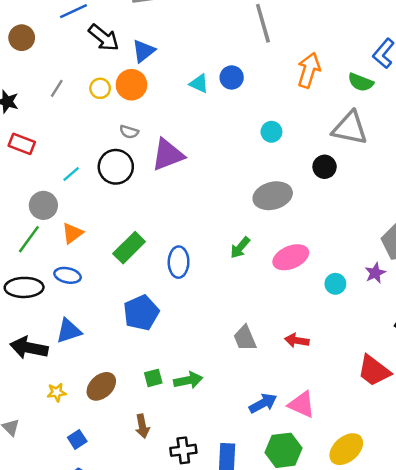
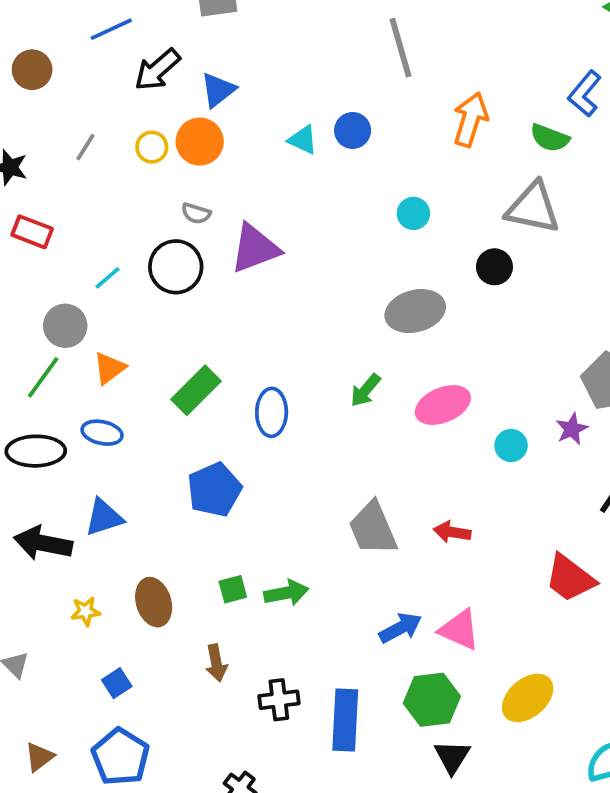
black arrow: (104, 38) -> (157, 70), turned 100
gray trapezoid: (245, 338) -> (373, 528), size x1.4
brown ellipse: (101, 386) -> (154, 602), turned -64

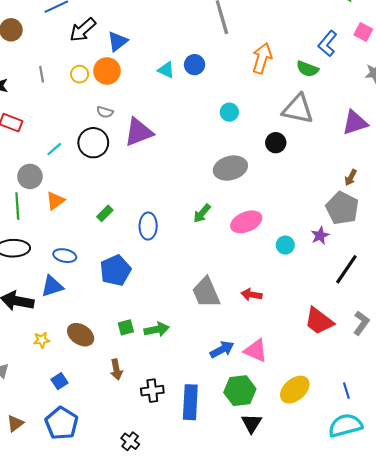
gray line: (85, 147) -> (42, 74), turned -42
green line: (43, 377) -> (17, 206), turned -40
green rectangle: (196, 390) -> (105, 213), size x0.6
blue ellipse: (102, 433) -> (65, 256), moved
brown ellipse: (154, 602) -> (81, 335), turned -40

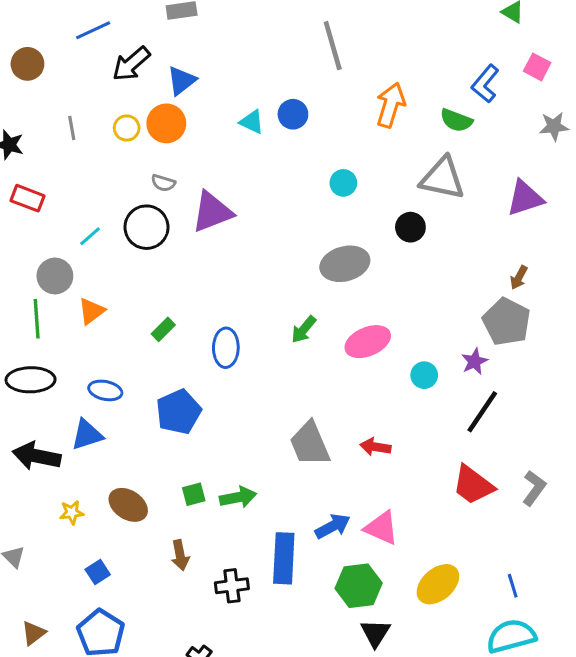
black line: (346, 269) -> (482, 412), moved
blue rectangle: (190, 402) -> (284, 558), moved

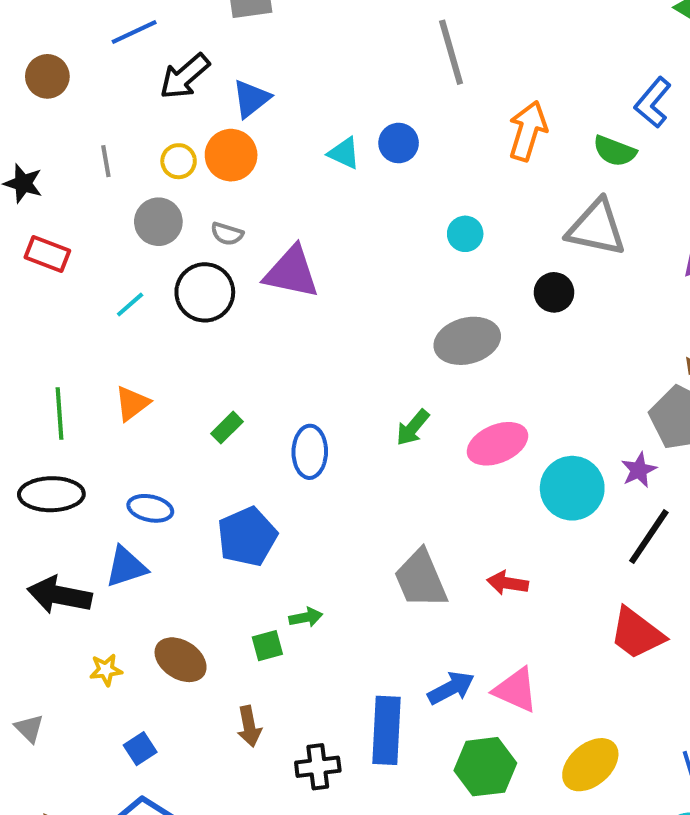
purple triangle: (212, 212) -> (292, 272), turned 33
gray circle: (55, 276) -> (158, 222), moved
cyan circle: (424, 375) -> (572, 488), size x1.8
green arrow: (238, 497) -> (306, 617), moved, size x0.7

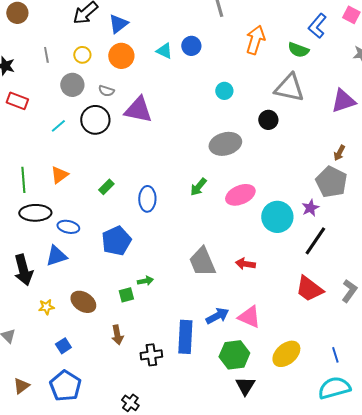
orange circle: (231, 155) -> (121, 56), moved
black ellipse: (51, 494) -> (35, 213), moved
black arrow: (59, 595) -> (23, 270), turned -116

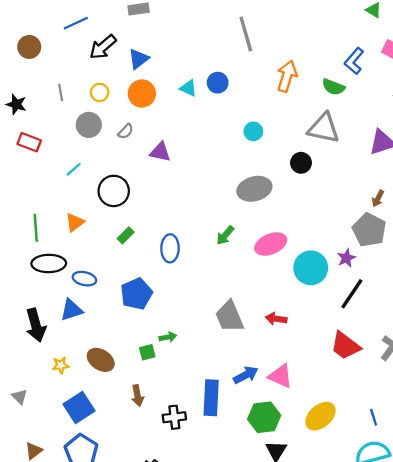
gray semicircle: (106, 91) -> (126, 131), turned -63
purple triangle: (138, 110) -> (160, 152), size x0.7
black circle: (95, 120) -> (114, 191), moved
blue square: (63, 346) -> (79, 407), size x1.8

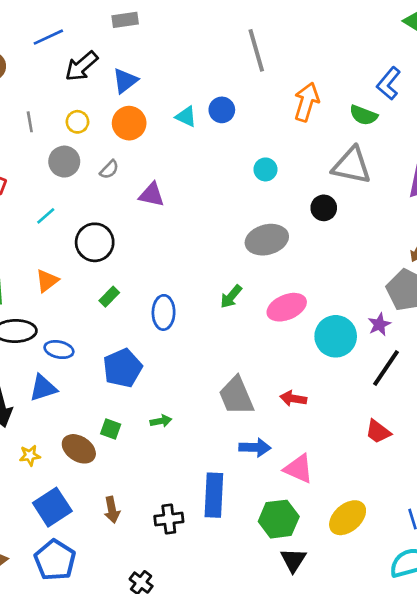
red trapezoid: (345, 346) -> (378, 432), size x0.7
green square: (147, 352) -> (111, 429), moved, turned 35
blue arrow: (246, 375) -> (255, 448), moved, turned 30
brown arrow: (138, 396) -> (112, 510), moved

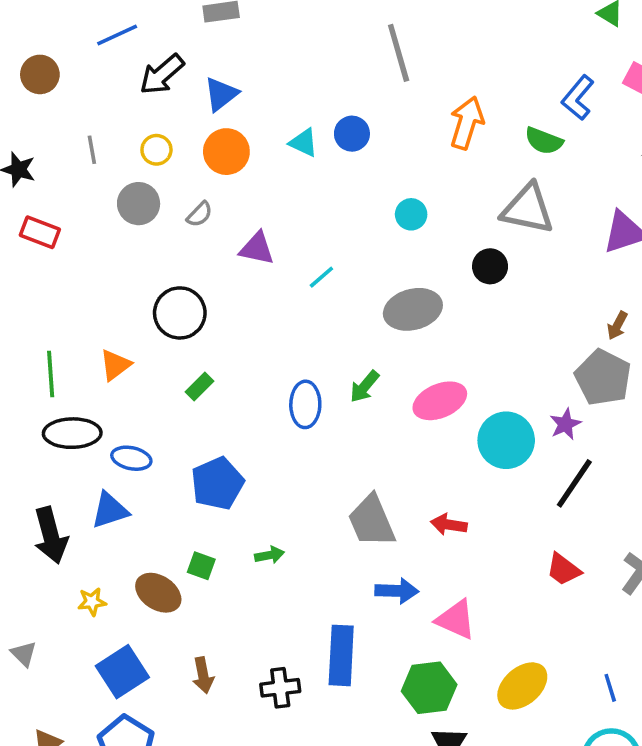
cyan line: (46, 216) -> (321, 277), moved
blue ellipse: (164, 312) -> (305, 404), moved

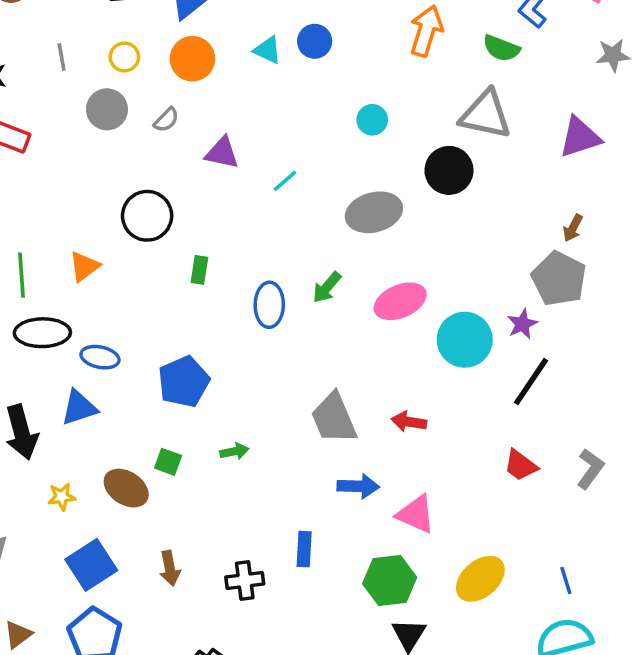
black circle: (490, 266) -> (449, 170), size x1.4
green rectangle: (200, 386) -> (199, 270), moved, turned -36
blue rectangle: (341, 655) -> (304, 549), size x0.6

